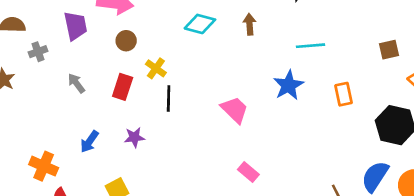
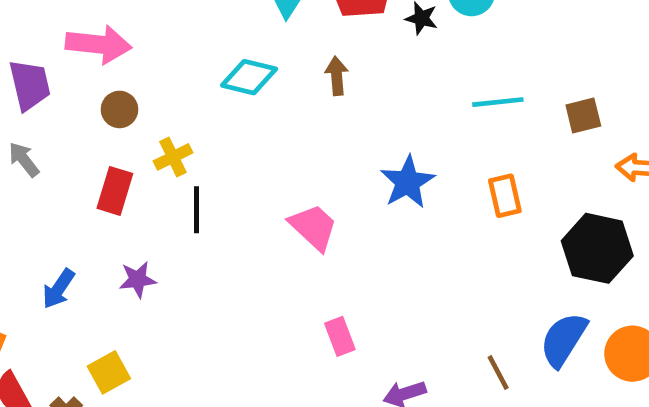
cyan line: (311, 46) -> (498, 102), moved
yellow cross: (156, 68) -> (173, 157), turned 30
gray arrow: (76, 83) -> (24, 160), moved
pink rectangle: (248, 172) -> (340, 336), turned 30

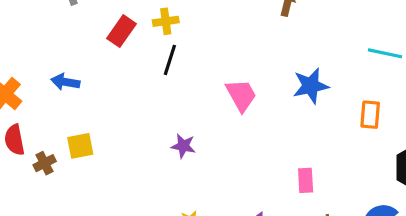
purple star: (138, 280) -> (183, 146), moved
blue arrow: (59, 289) -> (65, 82), turned 48
pink rectangle: (340, 336) -> (306, 180), moved

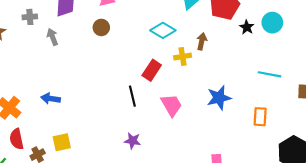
yellow cross: (166, 21) -> (183, 57), moved
red rectangle: (122, 31) -> (152, 70), moved
black line: (170, 60) -> (132, 96), moved, turned -30

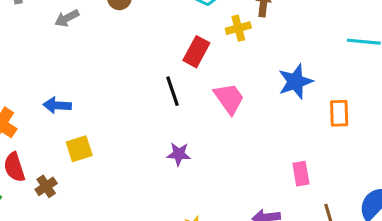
gray arrow: (52, 37) -> (67, 18), moved, turned -91
orange rectangle: (260, 117) -> (339, 113), moved
yellow square: (62, 142) -> (79, 149), moved

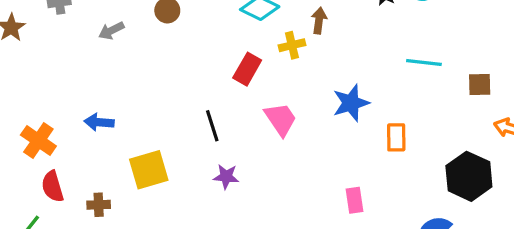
black line: (172, 91) -> (212, 126), moved
yellow square: (79, 149) -> (149, 170), moved, size x1.4
brown cross: (46, 186) -> (99, 205), moved, turned 30

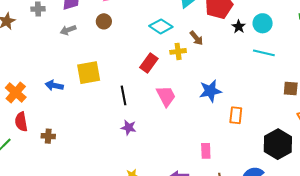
brown arrow: (319, 21) -> (196, 38), turned 126
cyan line: (424, 63) -> (264, 53), moved
yellow square: (149, 170) -> (89, 73), moved

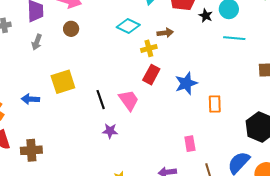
gray arrow: (68, 30) -> (37, 42), turned -42
brown arrow: (196, 38) -> (165, 33), turned -49
red rectangle: (149, 63) -> (151, 75), moved
pink trapezoid: (166, 96) -> (129, 100), moved
brown cross: (48, 136) -> (31, 150), size x1.5

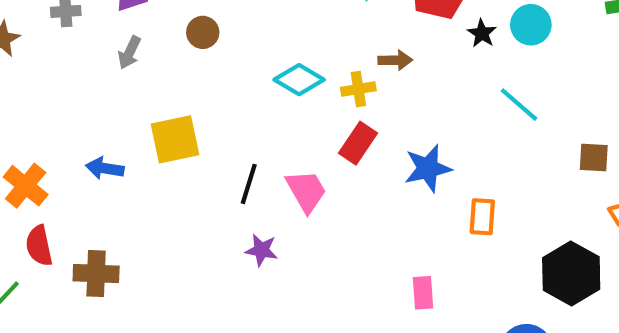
cyan diamond: (128, 26) -> (299, 80), moved
cyan line: (234, 38) -> (519, 105), moved, turned 30
black line: (101, 100) -> (249, 184), turned 30

